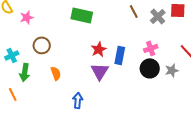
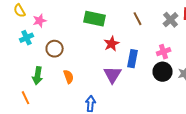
brown line: (134, 11) -> (138, 19), moved
red star: (99, 49) -> (112, 44), moved
cyan cross: (12, 55) -> (27, 38), moved

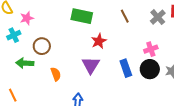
blue rectangle: (133, 59) -> (126, 68), moved, turned -30
purple triangle: (113, 75) -> (91, 65), moved
green arrow: (38, 76) -> (25, 63), moved, turned 84

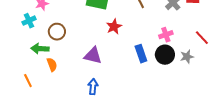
purple triangle: (91, 65) -> (93, 56), moved, turned -48
orange semicircle: (56, 74) -> (52, 65), moved

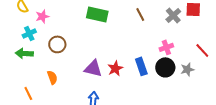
red star: (114, 27) -> (115, 68), moved
green arrow: (40, 49) -> (24, 53), moved

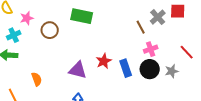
brown line: (140, 14) -> (141, 27), moved
brown circle: (57, 44) -> (50, 30), moved
red star: (115, 68) -> (104, 61), moved

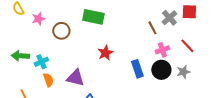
cyan cross: (14, 35) -> (41, 62), moved
red line: (187, 52) -> (187, 46), moved
red star: (104, 61) -> (105, 53), moved
purple triangle: (78, 70) -> (75, 78), moved

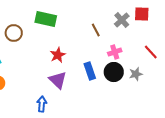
brown line: (152, 28) -> (96, 30), moved
red line: (187, 46) -> (151, 52), moved
purple triangle: (75, 78) -> (58, 80), moved, turned 30

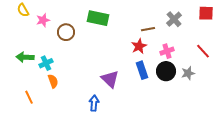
red square: (142, 14) -> (206, 13), moved
brown line: (96, 30) -> (148, 29), turned -72
red star: (58, 55) -> (139, 46), moved

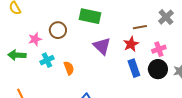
pink star: (43, 20) -> (35, 39), moved
cyan cross: (46, 63) -> (47, 60), moved
purple triangle: (110, 79) -> (102, 46), moved
orange semicircle: (53, 81) -> (69, 68), moved

